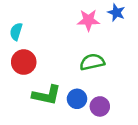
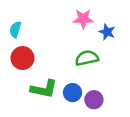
blue star: (116, 13) -> (107, 32), moved

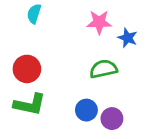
cyan semicircle: (15, 29) -> (34, 14), moved
green L-shape: (44, 89) -> (30, 104), moved

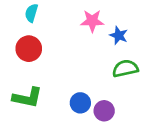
red circle: (27, 69) -> (29, 49), moved
green semicircle: (103, 69) -> (125, 68), moved

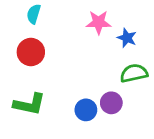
purple circle: (104, 111) -> (111, 103), moved

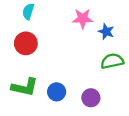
purple circle: (111, 103) -> (91, 98), moved
blue circle: (86, 110) -> (57, 92), moved

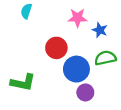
red circle: (26, 43) -> (56, 48), moved
blue circle: (57, 92) -> (76, 69), moved, size x1.5

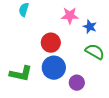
green semicircle: (105, 58) -> (95, 52), turned 42
blue circle: (76, 69) -> (54, 68), moved

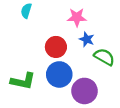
blue star: (90, 27) -> (87, 39), moved
purple circle: (77, 83) -> (85, 91), size x1.5

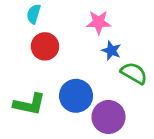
red circle: (56, 47) -> (45, 46), moved

